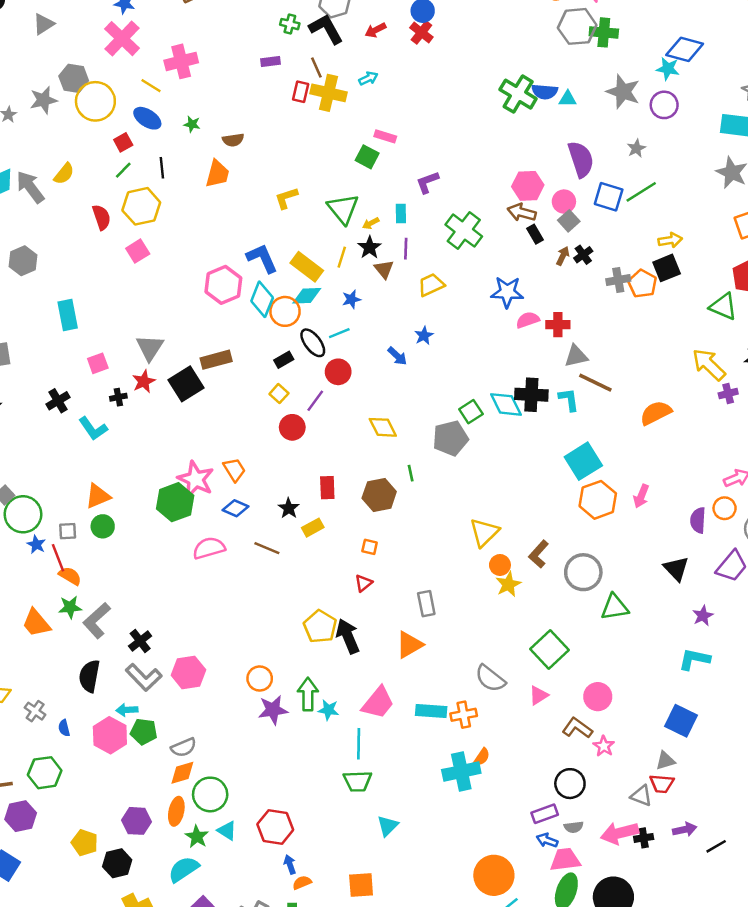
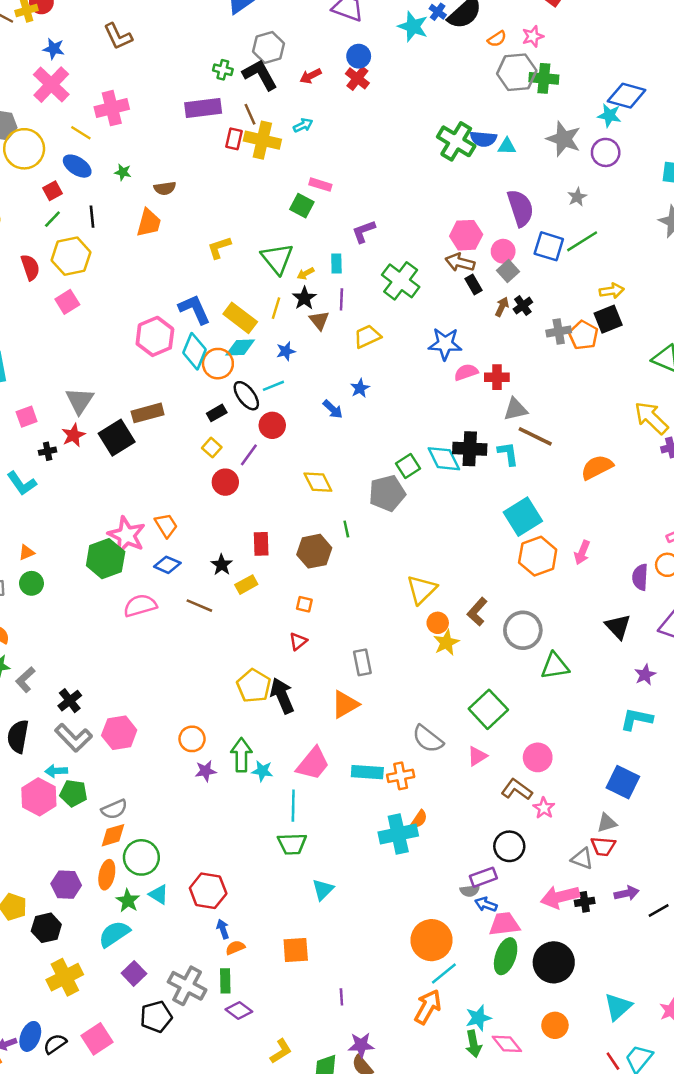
purple rectangle: (271, 61) -> (203, 108), size x1.8
orange triangle: (98, 496) -> (27, 552), size x0.6
gray L-shape: (97, 621) -> (25, 680), size x0.7
purple star: (273, 710) -> (206, 771), size x0.7
gray semicircle: (574, 827) -> (470, 891), moved

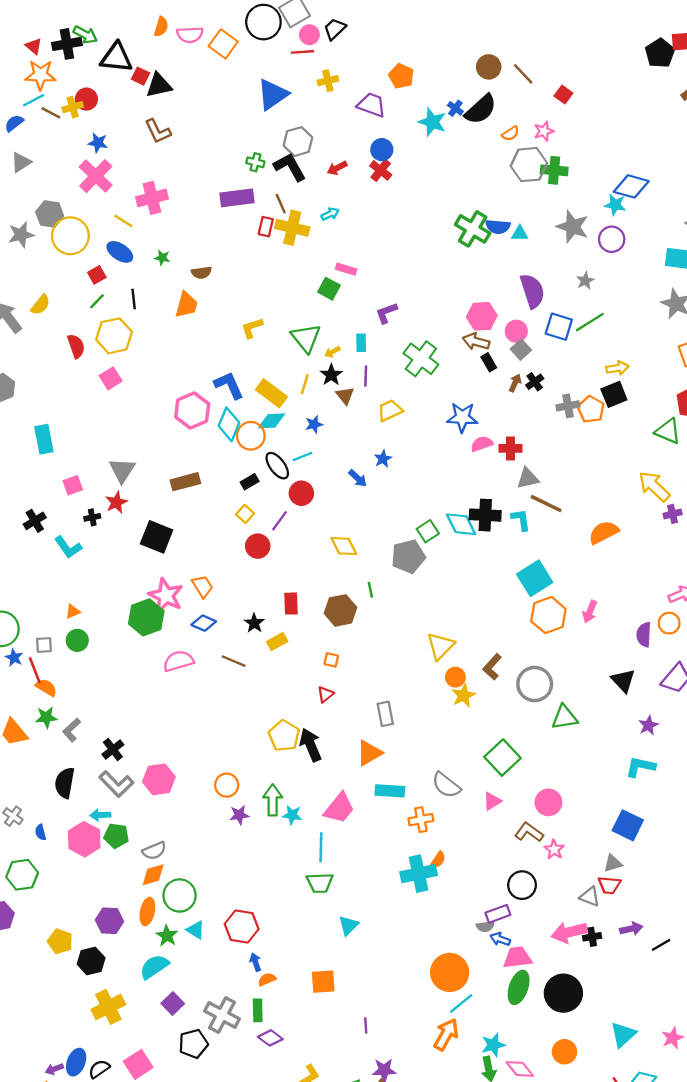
black square: (117, 438) -> (157, 537), moved, turned -36
cyan rectangle: (367, 772) -> (390, 791), moved

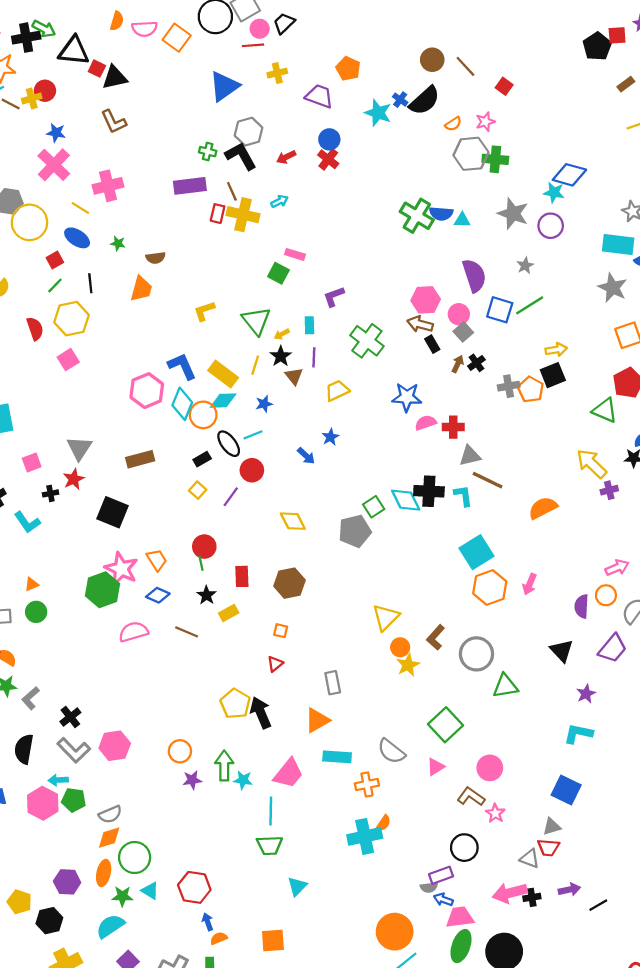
red circle: (258, 546) -> (204, 547), moved
green line: (370, 590) -> (201, 563), moved
green star: (167, 936) -> (122, 896), turned -30

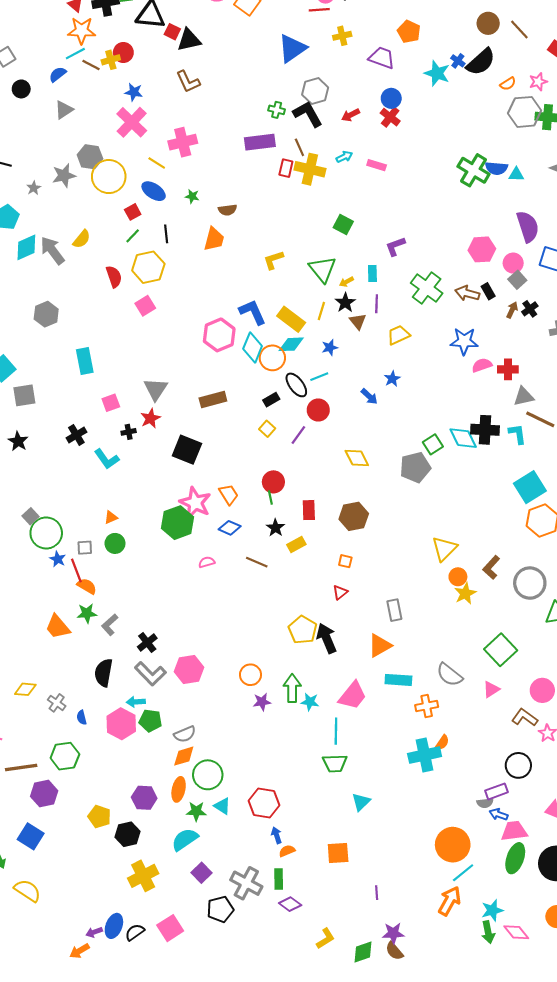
pink rectangle: (295, 254) -> (377, 165), moved
brown arrow: (420, 324) -> (467, 293), moved
pink semicircle: (133, 632) -> (207, 562), size x0.6

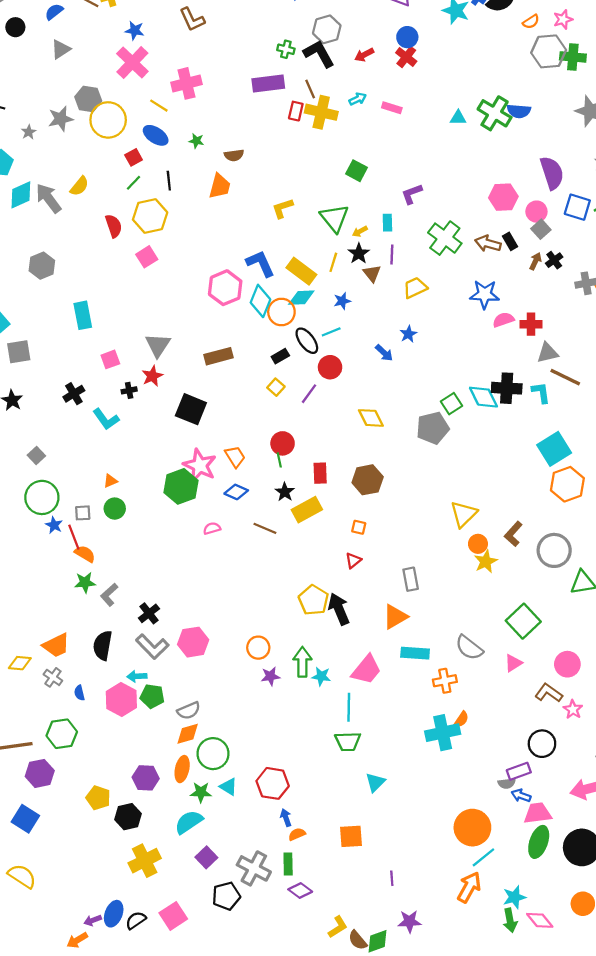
cyan triangle: (516, 174) -> (458, 118), moved
gray square: (31, 516) -> (36, 456), moved
yellow rectangle: (296, 544) -> (307, 510), size x1.5
orange trapezoid: (58, 627) -> (56, 645), moved, turned -76
brown semicircle: (394, 951) -> (358, 940), moved

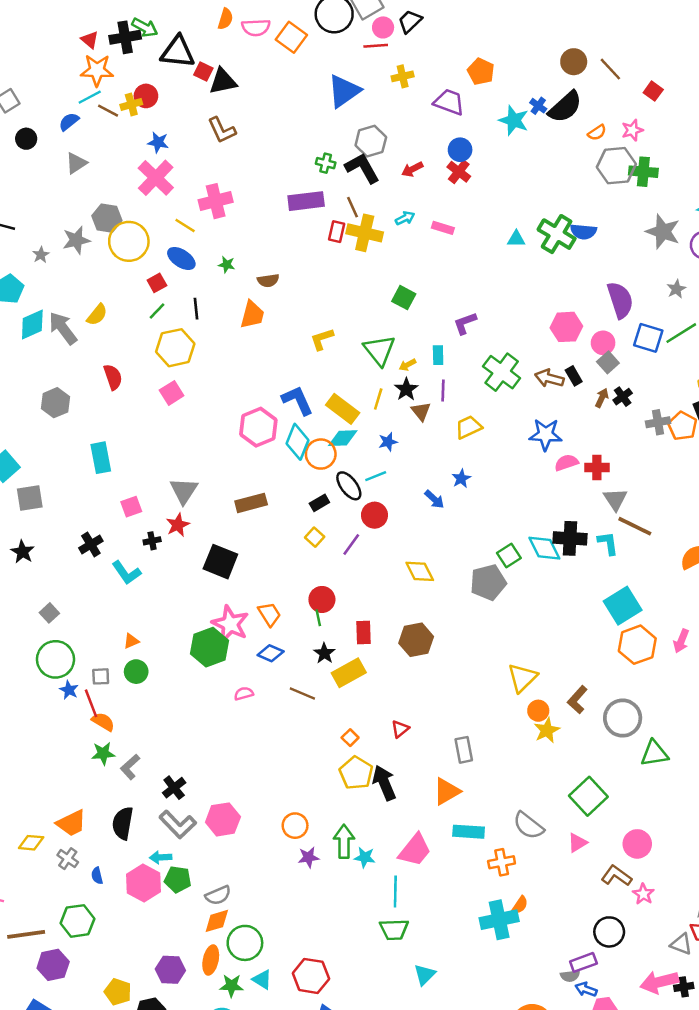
red semicircle: (114, 226) -> (113, 377), moved
gray triangle: (548, 353) -> (615, 499), turned -50
orange square: (359, 527) -> (350, 738), moved, turned 32

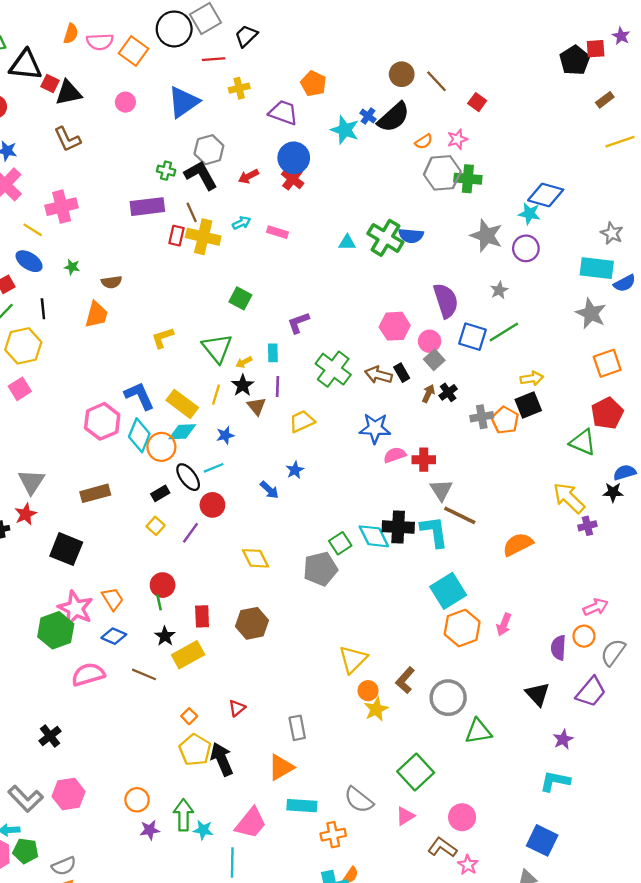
pink circle: (383, 27) -> (125, 102), moved
blue circle: (460, 150) -> (294, 158), size x1.4
cyan L-shape: (608, 543) -> (434, 532), size x1.4
pink semicircle: (244, 694) -> (88, 674), size x1.8
black cross: (174, 788) -> (50, 736), moved

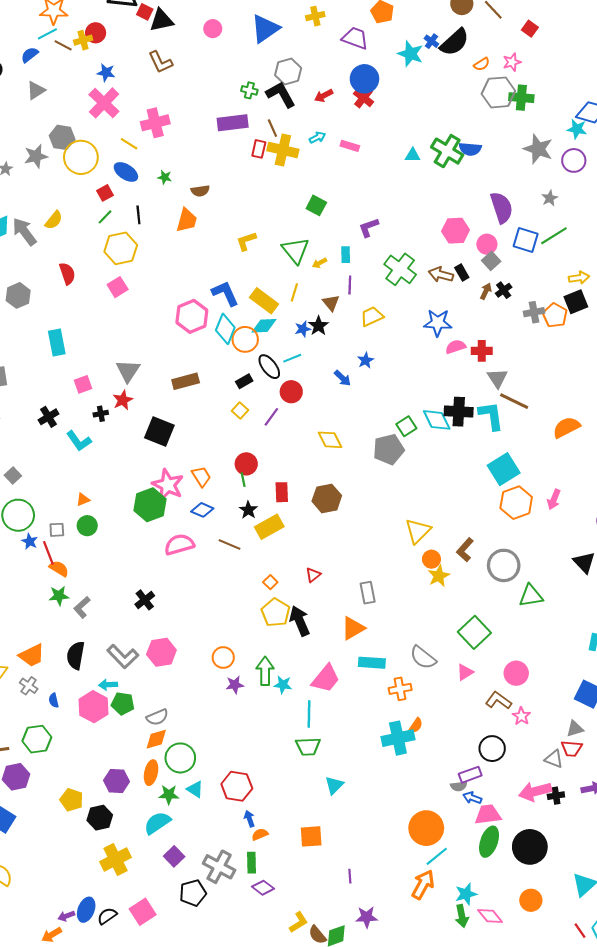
black star: (243, 385) -> (318, 326), moved

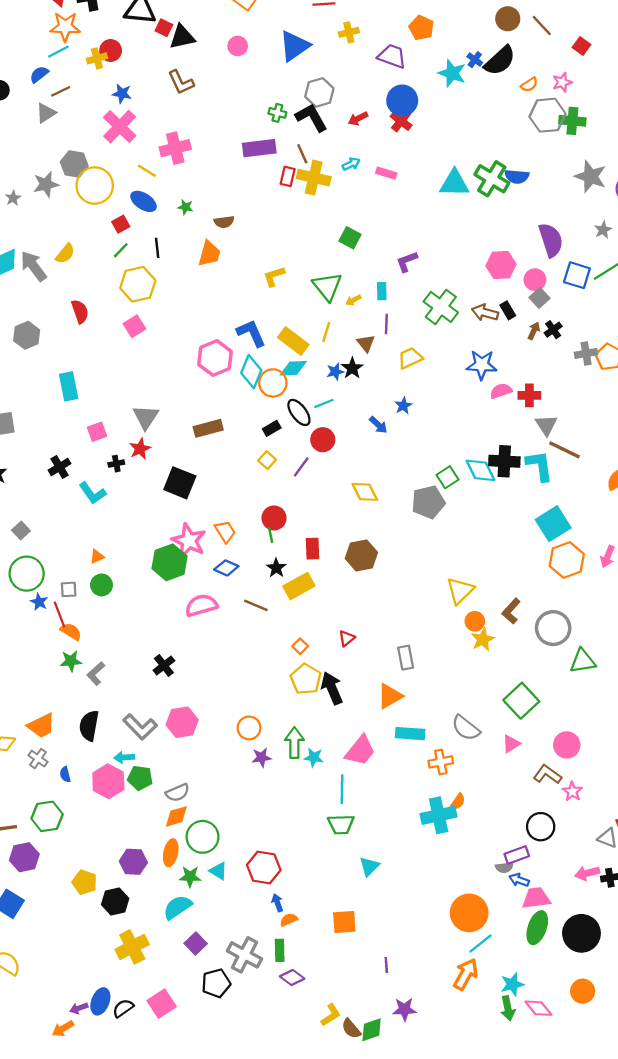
brown line: (63, 45) -> (61, 91), moved, turned -54
cyan triangle: (413, 155) -> (454, 183), size x1.8
pink arrow: (535, 791) -> (587, 873), size x0.7

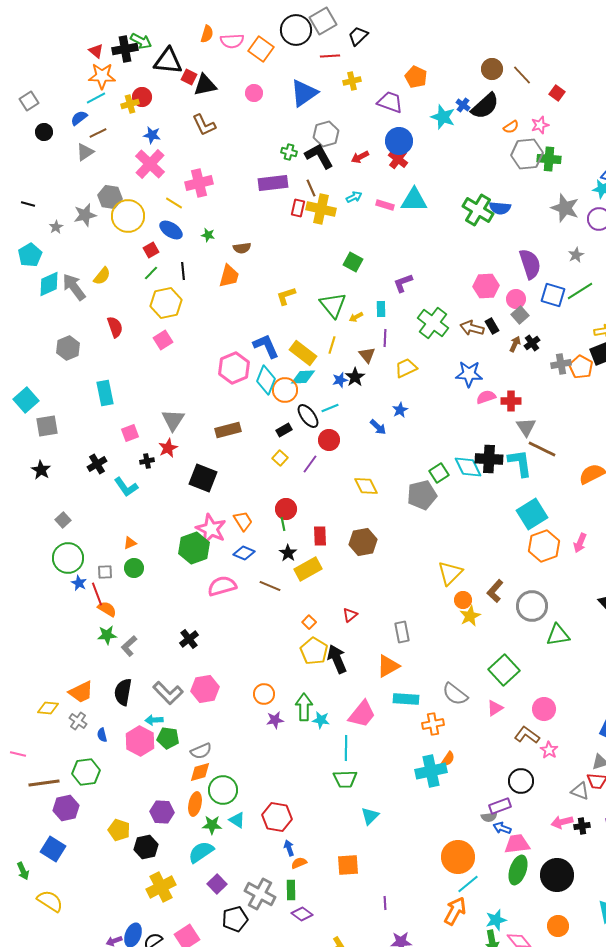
cyan triangle: (454, 183) -> (414, 200), moved

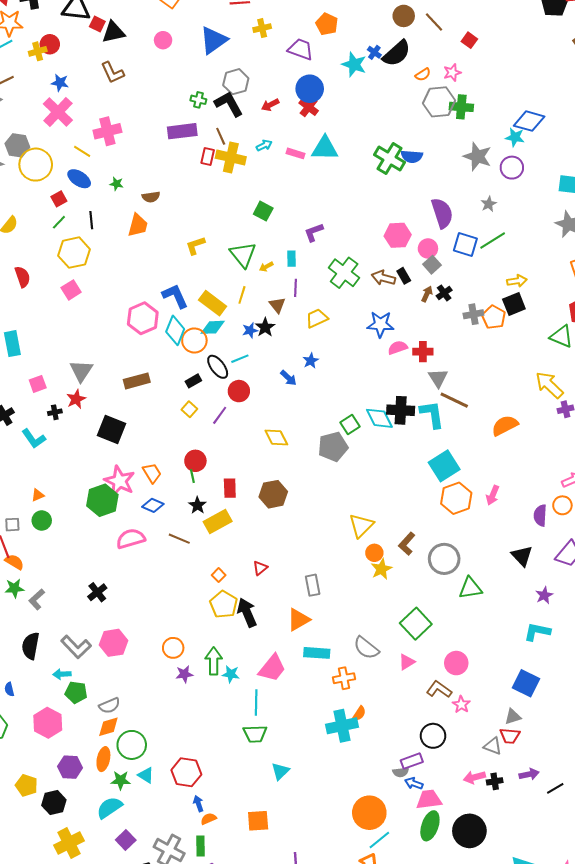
pink hexagon: (140, 741) -> (48, 723), moved

